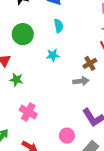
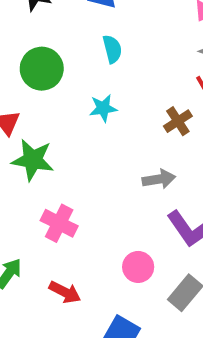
green star: (16, 80) -> (33, 160), size x1.5
gray arrow: (81, 81) -> (159, 179), moved

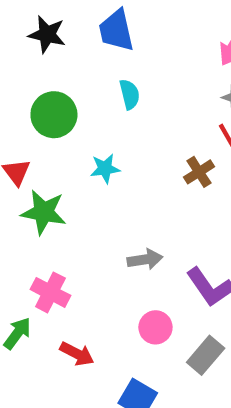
cyan star: (103, 108) -> (105, 168), moved
gray arrow: (159, 179) -> (145, 259), moved
pink cross: (59, 223) -> (50, 292), moved

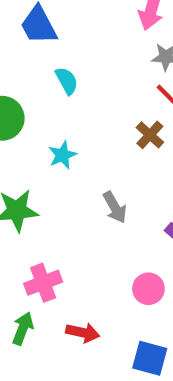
gray arrow: (145, 259) -> (115, 207), moved, turned 84
pink cross: (50, 292) -> (43, 283), turned -33

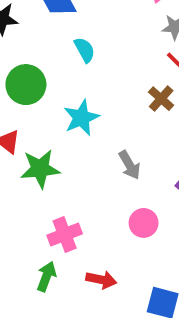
cyan star: (63, 155) -> (81, 118), size x1.4
pink circle: (148, 289) -> (144, 223), moved

